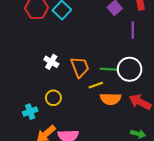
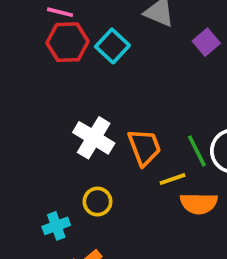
white cross: (51, 62) -> (94, 138), size x1.5
green line: (109, 69) -> (197, 151), turned 60

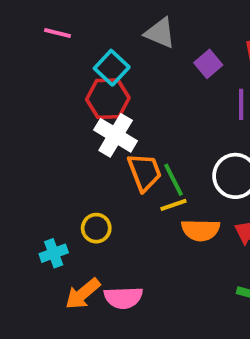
red hexagon: (67, 42) -> (108, 99), moved
white cross: (94, 138) -> (116, 135), moved
green line: (197, 151) -> (174, 180), moved

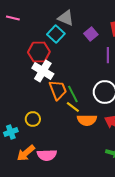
cyan square: (112, 68) -> (56, 34), moved
yellow line: (174, 205) -> (73, 107), turned 56

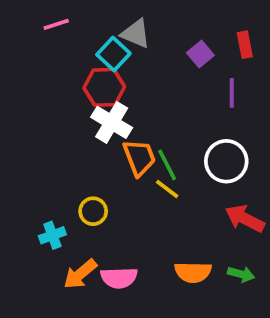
pink line: (13, 18) -> (56, 24), turned -32
gray triangle: (66, 18) -> (136, 34), moved
cyan square: (56, 34) -> (113, 54), moved
orange semicircle: (87, 120) -> (193, 272), moved

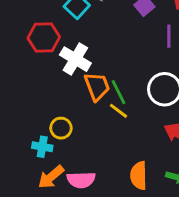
red hexagon: (104, 87) -> (44, 37), moved
cyan cross: (52, 235) -> (42, 147), moved, turned 30
orange semicircle: (193, 272) -> (139, 176), turned 88

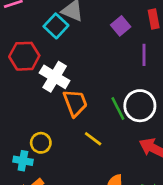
green line: (119, 92) -> (118, 108), moved
yellow line: (119, 111) -> (93, 139), moved

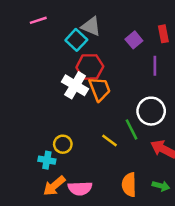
red hexagon: (24, 56) -> (90, 67), moved
orange trapezoid: (75, 103) -> (100, 89), moved
green line: (118, 108) -> (131, 129), moved

